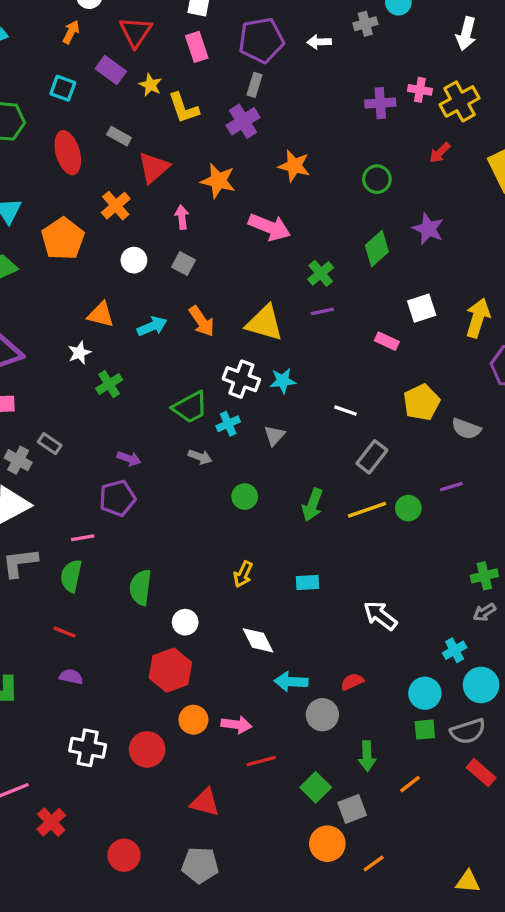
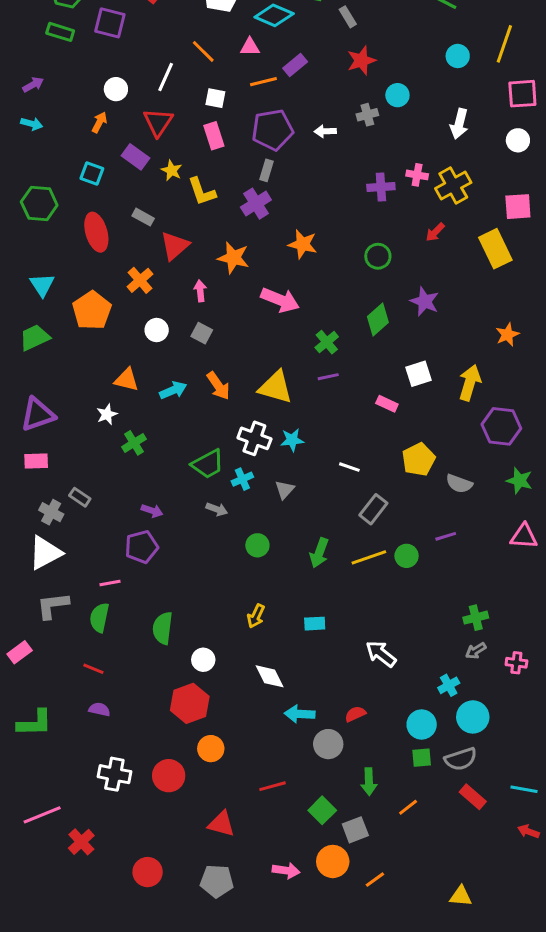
pink arrow: (236, 725) -> (286, 871), moved

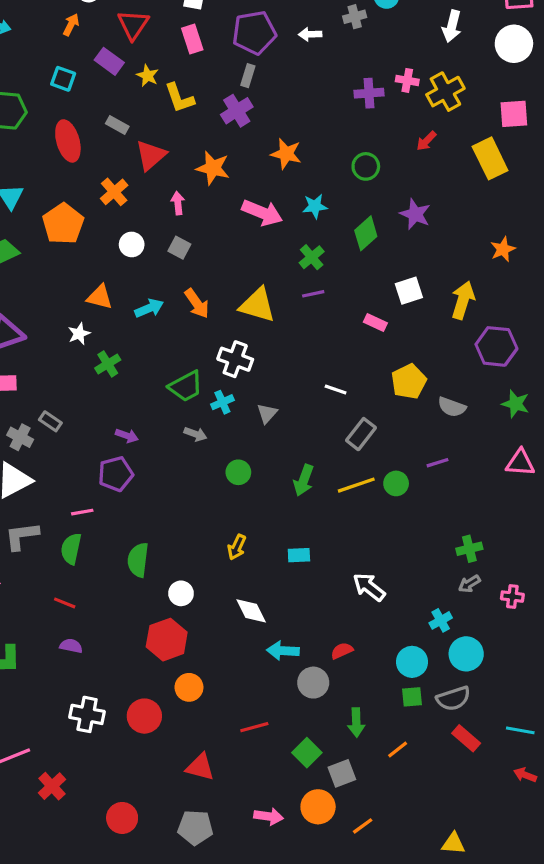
white circle: (518, 140) -> (514, 44), size x1.5
cyan star: (292, 440) -> (315, 206), moved

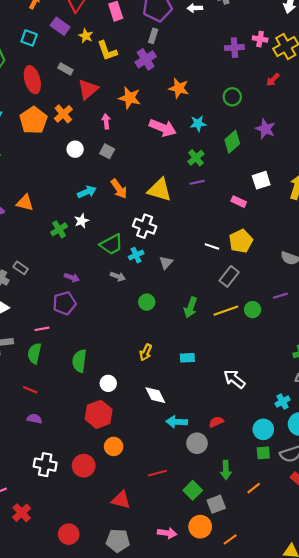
orange pentagon: (63, 224) -> (33, 120), moved
orange triangle: (100, 297) -> (25, 203), moved
white star: (79, 334) -> (82, 221), moved
yellow pentagon: (409, 381) -> (241, 241), moved

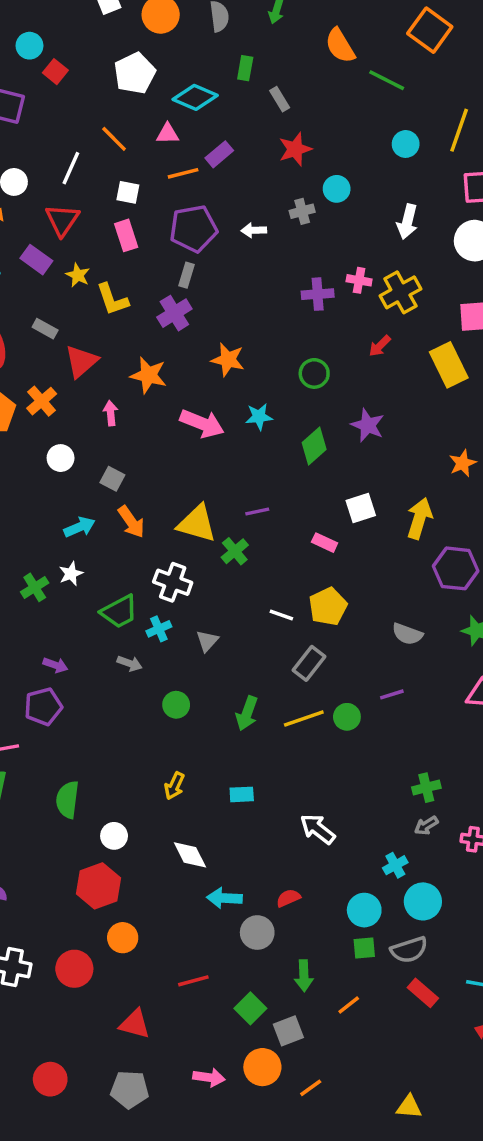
gray square: (107, 151) -> (112, 479), moved
green cross: (196, 158) -> (235, 551), moved

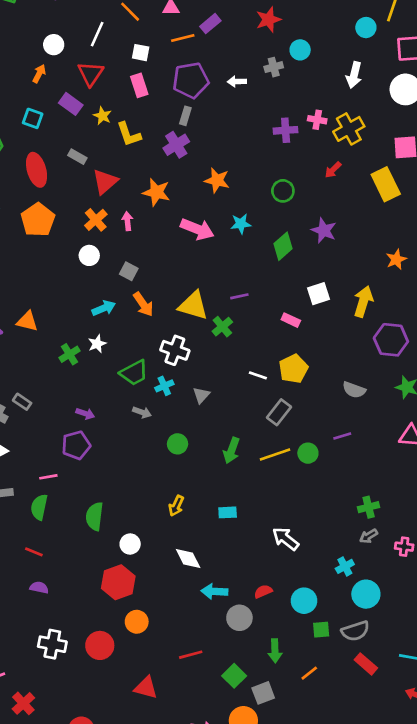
cyan circle: (406, 144) -> (366, 28), moved
orange cross: (42, 401) -> (96, 220), moved
cyan circle: (364, 910) -> (304, 601), moved

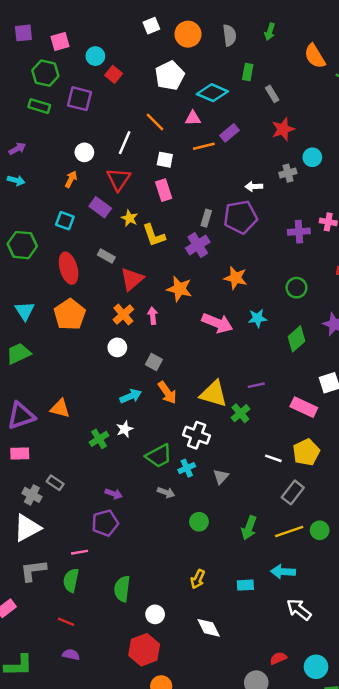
purple pentagon: (191, 80) -> (240, 217), moved
pink rectangle: (291, 320) -> (304, 407), size x1.5
cyan arrow: (214, 591) -> (283, 572), moved

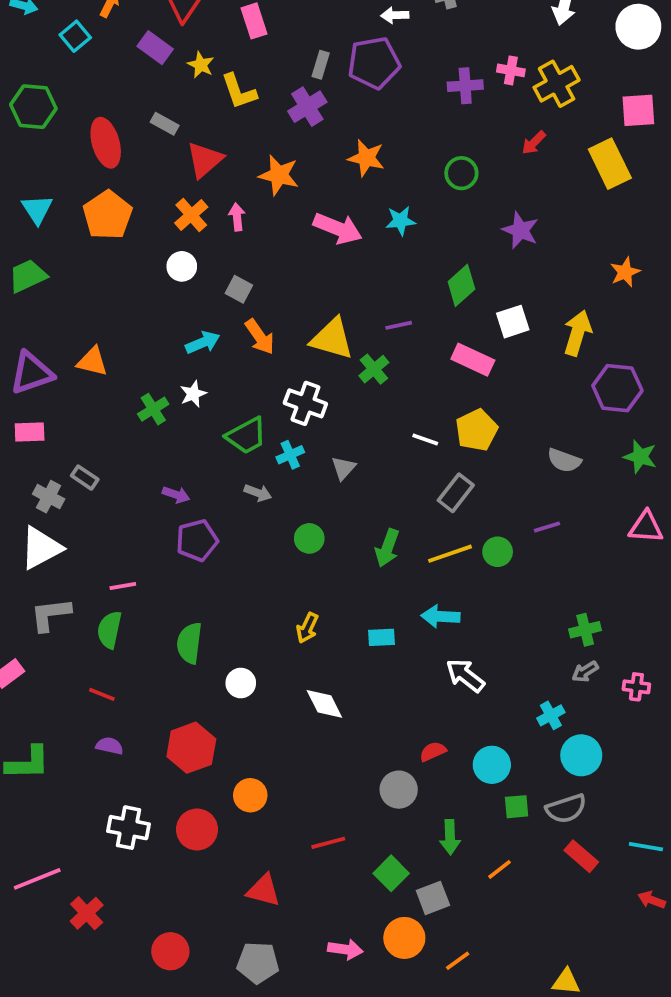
cyan square: (65, 221) -> (75, 36), moved, turned 30
green diamond: (296, 339) -> (461, 285), moved
purple pentagon: (105, 523) -> (197, 540), moved
red hexagon: (144, 650) -> (191, 748), moved

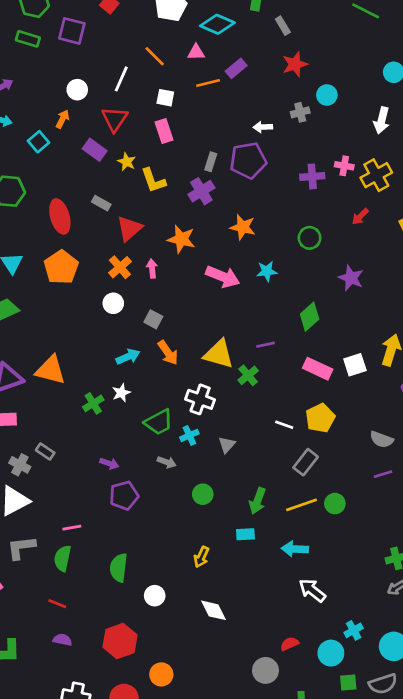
white square: (513, 322) -> (355, 365), moved
orange triangle: (92, 362) -> (51, 370), size x1.4
purple line: (547, 527) -> (383, 474), moved
cyan rectangle: (382, 637) -> (245, 534), moved
cyan cross: (551, 715) -> (354, 630), moved

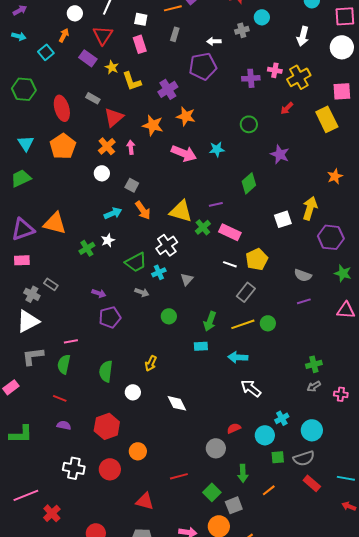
gray rectangle: (211, 162) -> (175, 34), moved
orange star: (243, 227) -> (186, 116), moved
pink rectangle: (318, 369) -> (230, 232), moved
white cross: (200, 399) -> (167, 245), turned 35
yellow arrow: (201, 557) -> (151, 363), moved

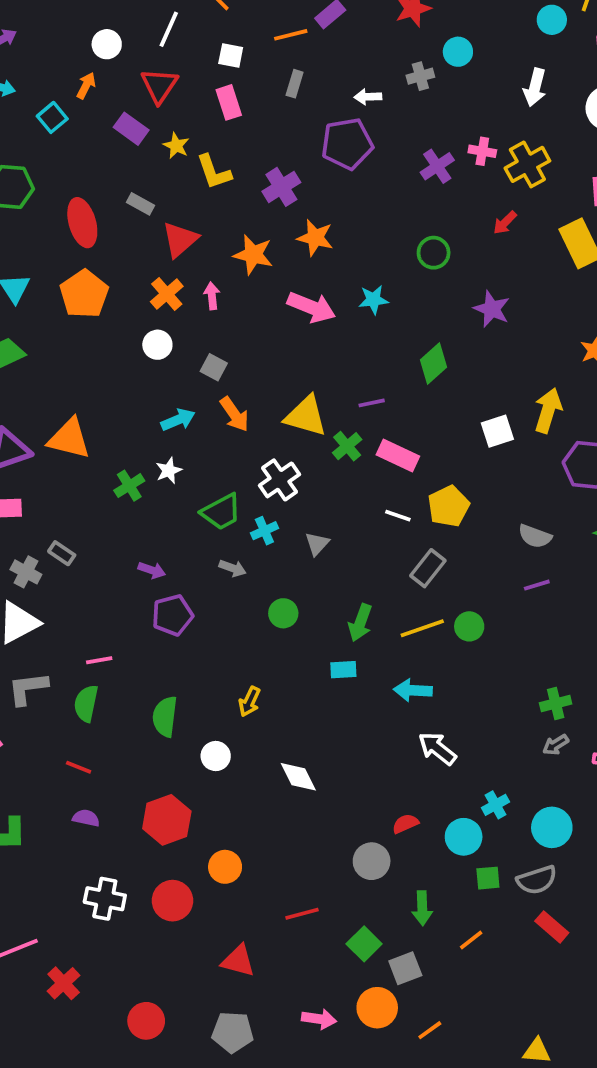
purple cross: (251, 78) -> (437, 166), turned -30

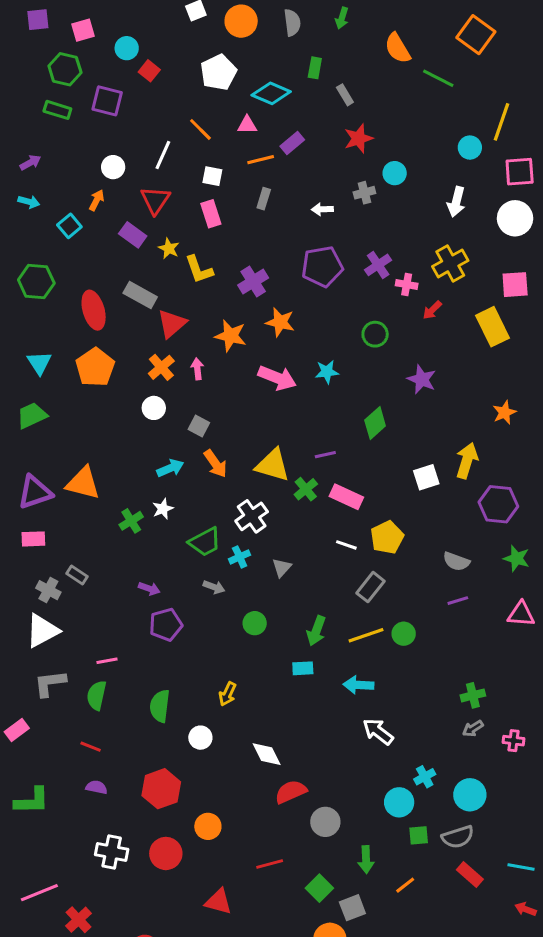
purple pentagon: (347, 144) -> (322, 266), moved
pink cross: (482, 151) -> (407, 285), moved
gray rectangle: (141, 204) -> (140, 295), size x1.5
red semicircle: (405, 824) -> (291, 792), moved, size x1.5

